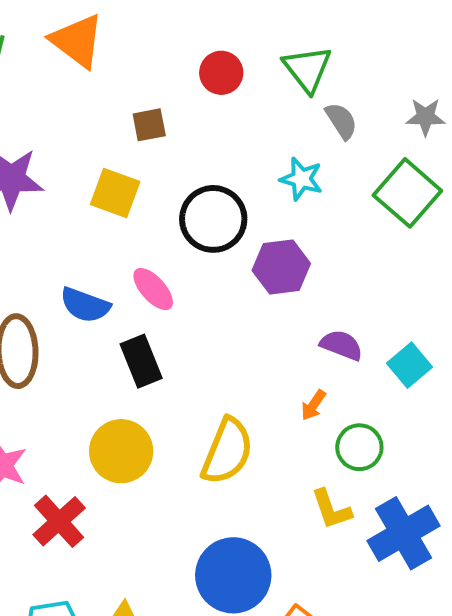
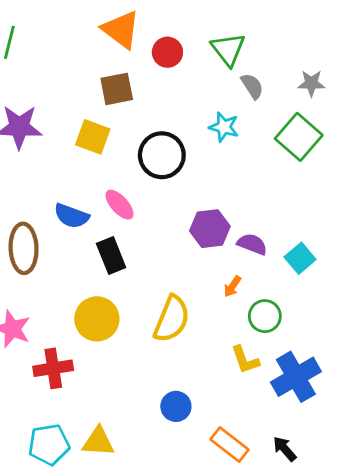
orange triangle: (77, 41) -> (121, 30), moved
brown square: (149, 125) -> (117, 89), size x1.4
purple hexagon: (281, 267) -> (210, 229), moved
red cross: (59, 521) -> (53, 368), turned 33
blue circle: (233, 575) -> (176, 406), size x0.6

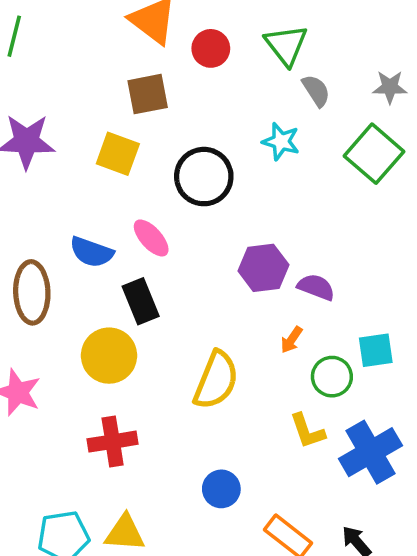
cyan square: (300, 258) -> (376, 350), moved, turned 32
yellow circle: (97, 319) -> (109, 356), moved
red cross: (53, 368) -> (113, 442), moved

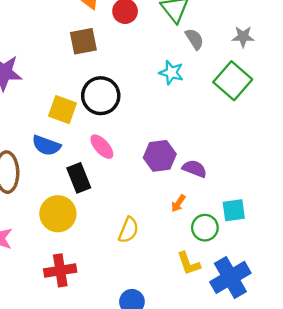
yellow square: (118, 154) -> (63, 110), moved
black circle: (204, 177) -> (101, 96), moved
pink ellipse: (151, 238) -> (102, 147), moved
yellow semicircle: (216, 380) -> (129, 230), size x0.7

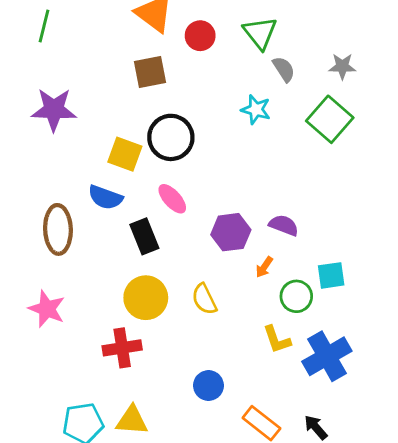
purple hexagon: (160, 156) -> (231, 232), moved
yellow circle: (58, 214) -> (146, 298), moved
yellow semicircle: (129, 230) -> (204, 299), turned 132

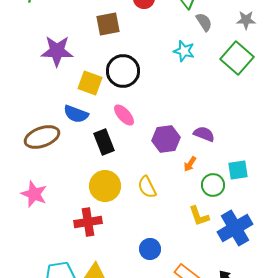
purple star: (54, 110) -> (57, 51), moved
brown ellipse: (58, 229) -> (42, 137), turned 72

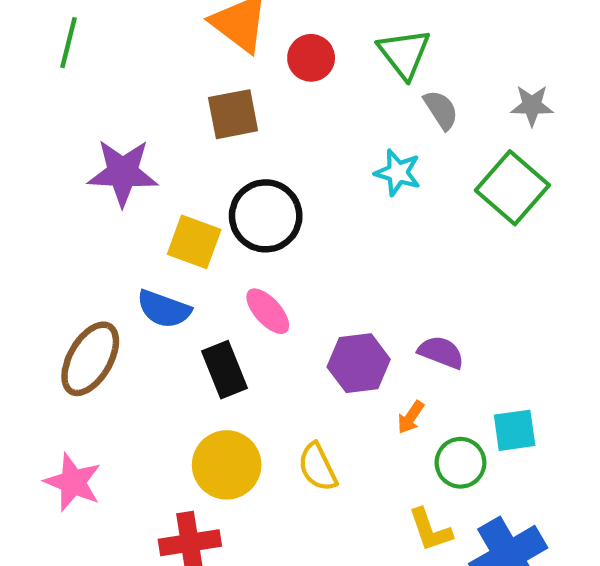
brown ellipse: (42, 137) -> (90, 359), turned -40

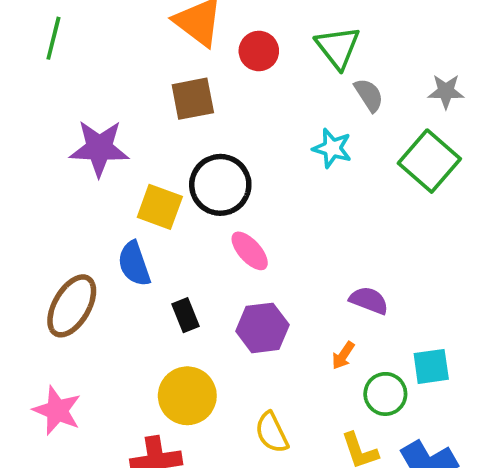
blue semicircle: (164, 309) -> (134, 264), turned 51
pink ellipse: (268, 311) -> (250, 251), moved
purple hexagon: (359, 363) -> (262, 328), moved
black rectangle: (224, 370) -> (185, 315), size x0.7
yellow semicircle: (318, 467) -> (272, 432), moved

